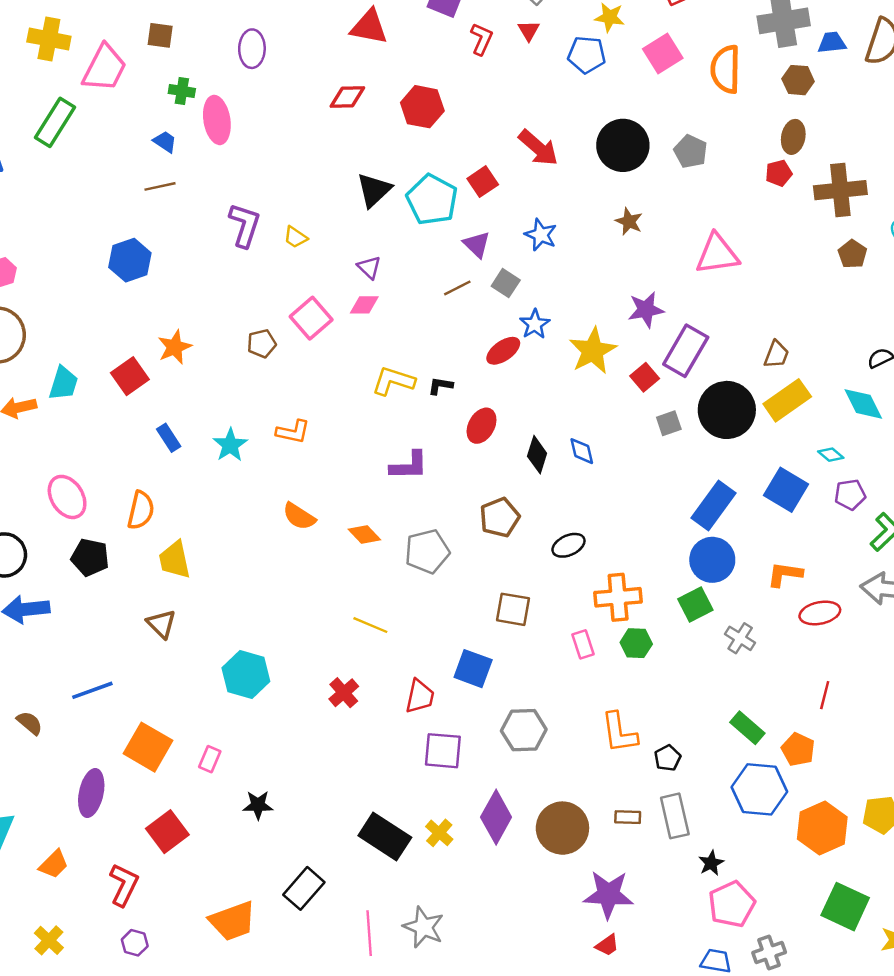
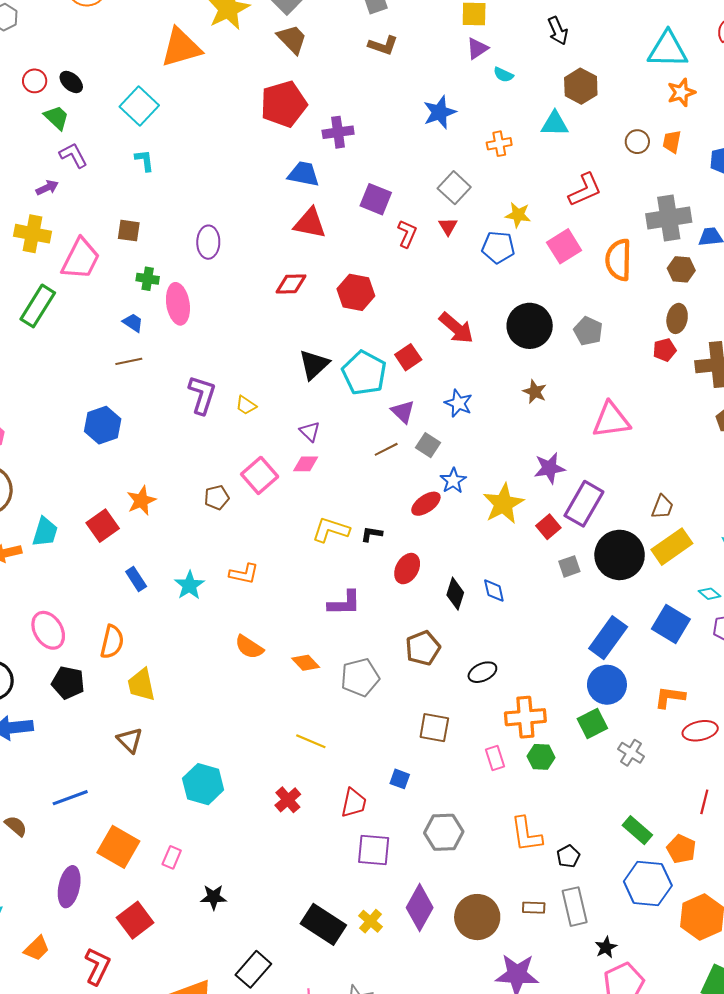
blue square: (473, 669) -> (400, 779), size x0.6

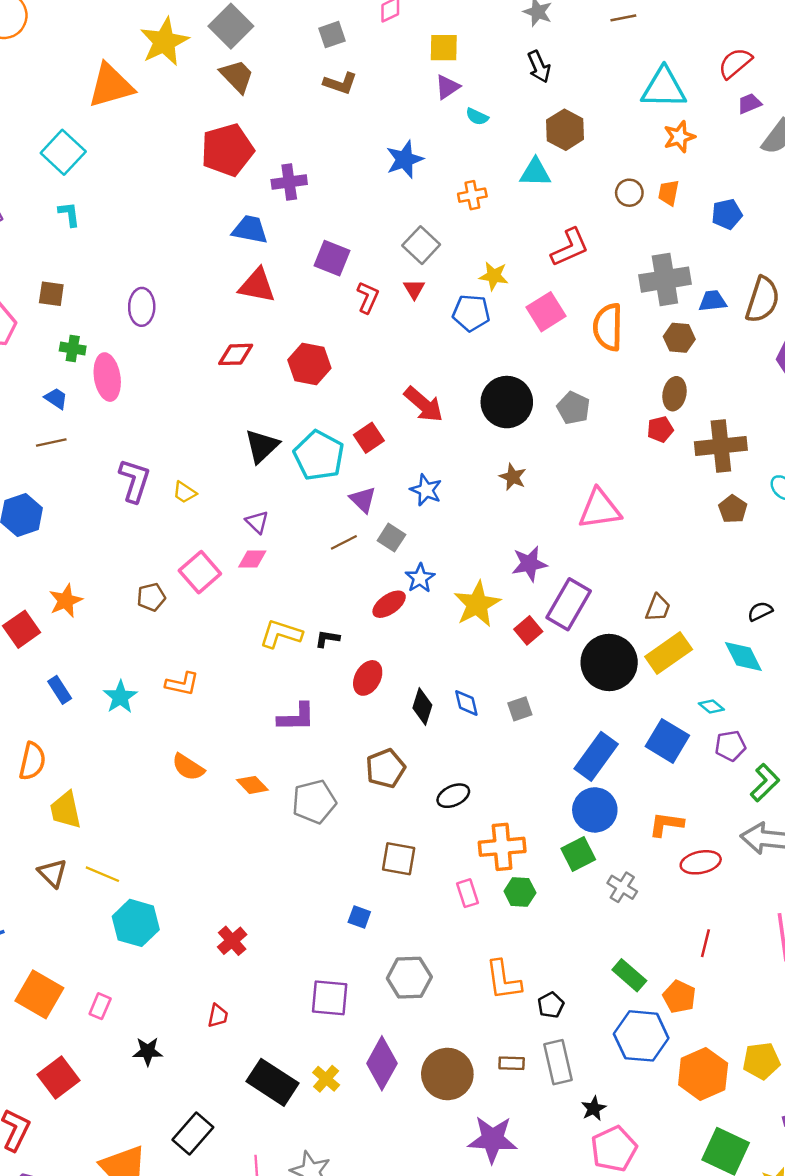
gray square: (569, 566) -> (520, 709), moved
yellow line: (311, 741) -> (102, 874), moved
red trapezoid: (354, 803) -> (218, 1016), moved, size x0.7

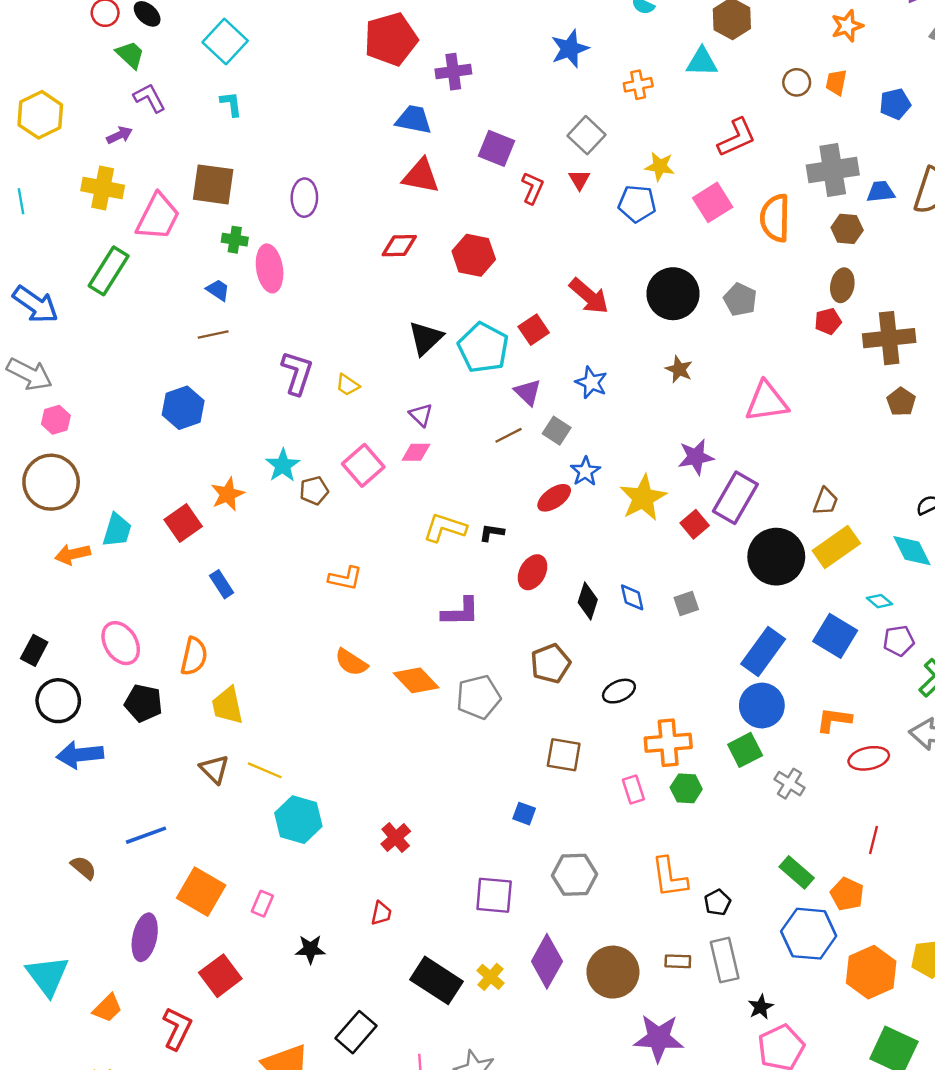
brown square: (51, 294) -> (213, 184), size x1.6
cyan star: (120, 697) -> (283, 465), moved
orange diamond: (252, 785) -> (416, 680), size x1.4

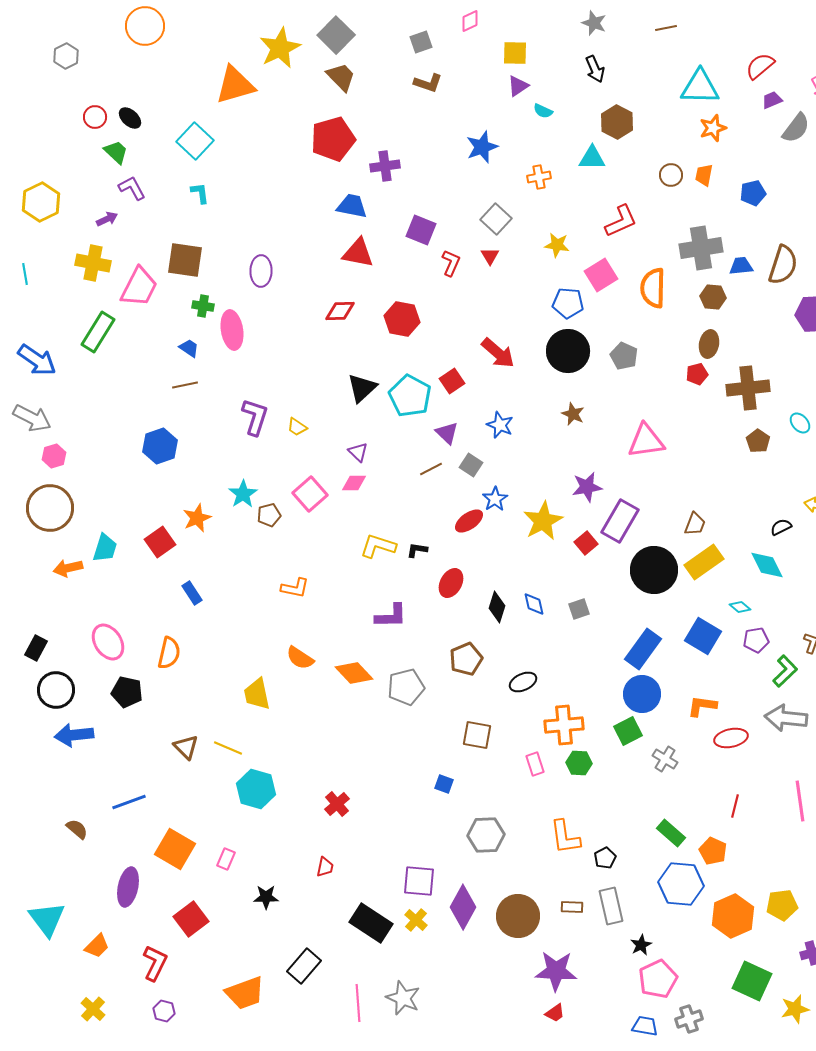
blue pentagon: (637, 204) -> (568, 303), moved
yellow trapezoid: (228, 706) -> (257, 694), moved
purple square: (494, 895) -> (419, 881), moved

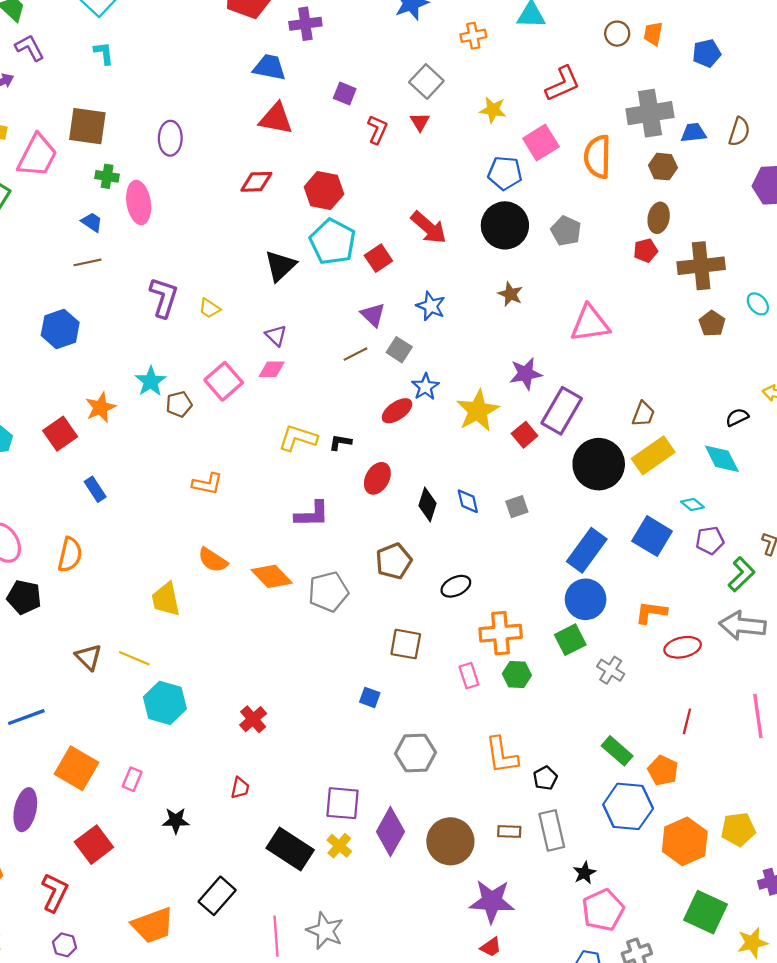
purple square: (421, 230) -> (345, 94), size x0.7
brown semicircle: (783, 265) -> (739, 132), size x0.7
cyan pentagon: (410, 396) -> (333, 242), moved

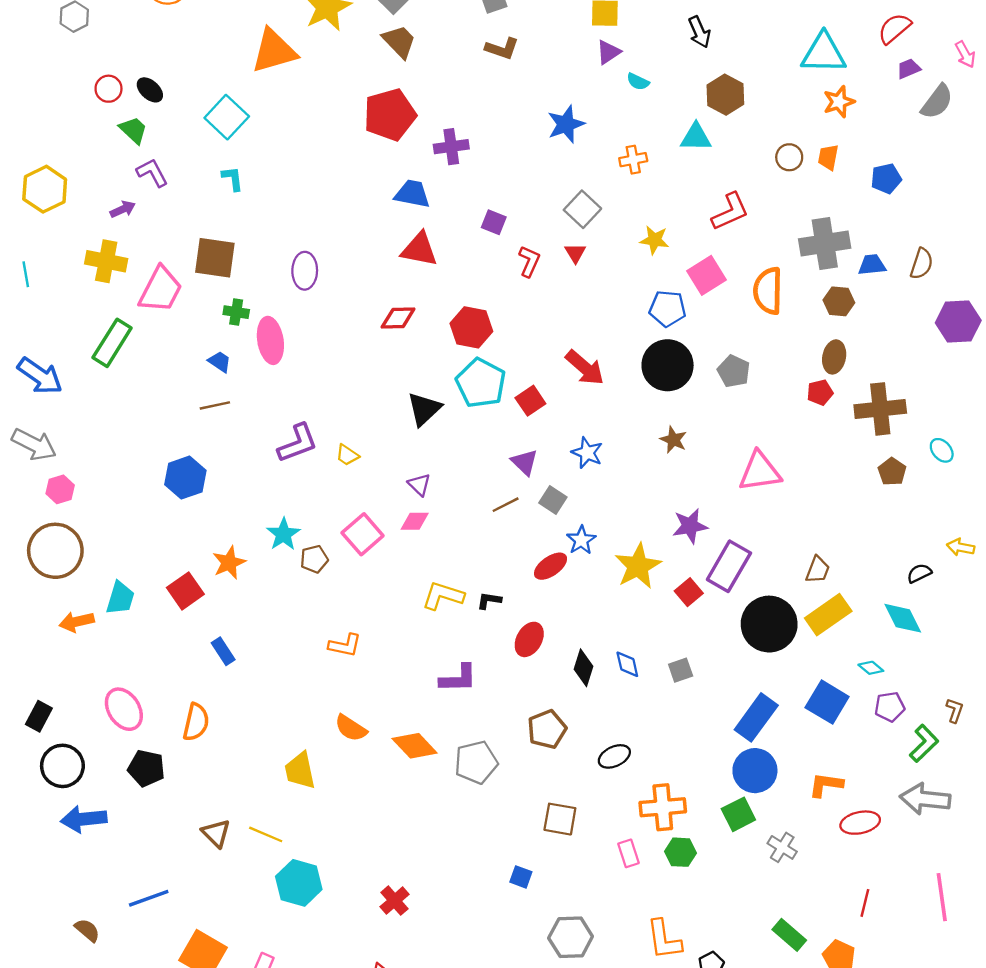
purple L-shape: (164, 297) -> (298, 443), turned 51

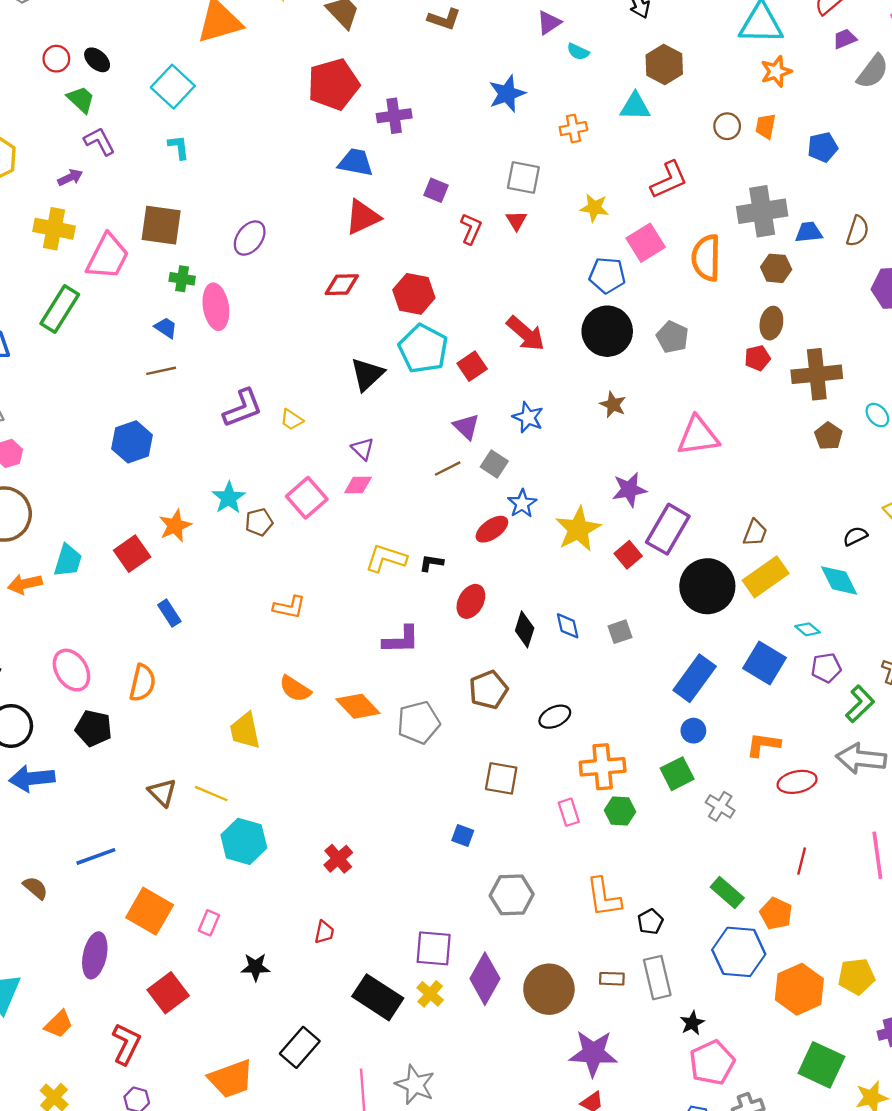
gray square: (582, 209) -> (523, 177), turned -32
red triangle: (419, 249) -> (363, 217), turned -36
purple ellipse: (305, 271) -> (250, 238), turned 36
blue circle: (755, 771) -> (693, 731), size x0.6

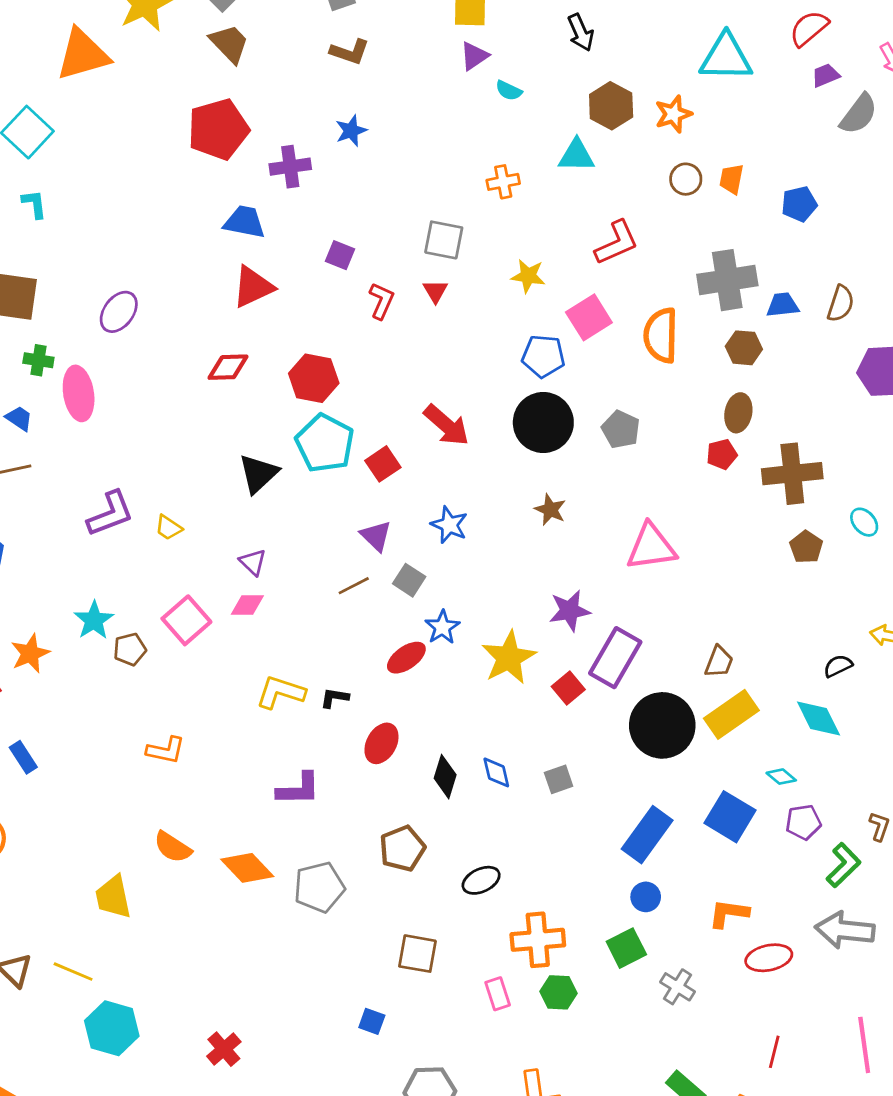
orange star: (776, 71) -> (673, 114), moved
blue star: (507, 94) -> (351, 131), moved, size x0.7

